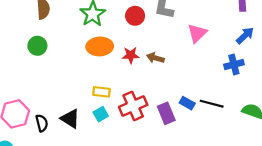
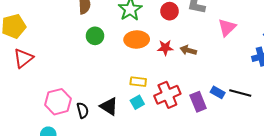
green circle: (37, 46) -> (95, 36), moved

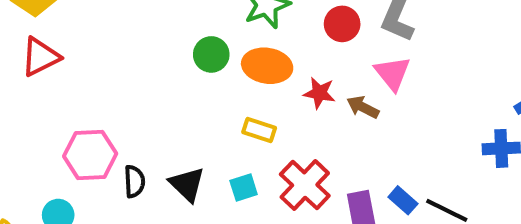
pink triangle: (227, 27) -> (392, 73), moved, turned -36
green circle: (95, 36) -> (211, 54), moved
yellow rectangle: (138, 82) -> (259, 130), moved
red cross: (167, 95) -> (305, 185), turned -35

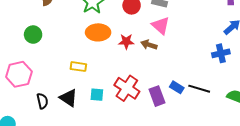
green circle: (211, 54) -> (33, 35), moved
yellow rectangle: (259, 130) -> (78, 67), moved
pink hexagon: (90, 155) -> (19, 74), moved
cyan square: (244, 188) -> (97, 95), turned 32

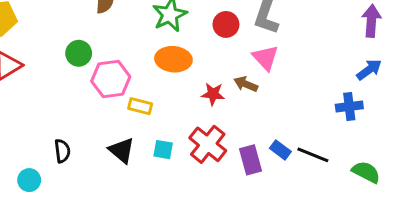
red star: (126, 41) -> (213, 94), moved
pink hexagon: (19, 74) -> (111, 79), moved
black semicircle: (42, 101) -> (62, 151), moved

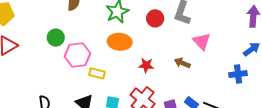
pink triangle: (265, 58) -> (202, 41), moved
brown arrow: (246, 84) -> (182, 63), moved

